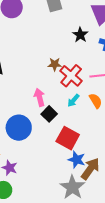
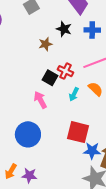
brown star: (55, 64) -> (45, 44), moved
red cross: (71, 76) -> (65, 71), size x0.7
black square: (49, 114) -> (50, 78), moved

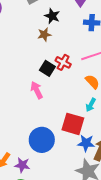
black star: (64, 29) -> (52, 16), moved
cyan arrow: (74, 94) -> (91, 105), moved
blue circle: (28, 134) -> (42, 140), moved

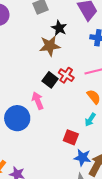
brown star: (44, 35) -> (50, 46), size x1.5
red square: (73, 124) -> (71, 137), size x0.7
blue circle: (42, 140) -> (17, 118), moved

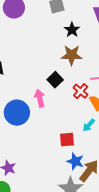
brown star: (50, 46) -> (72, 55), moved
red cross: (66, 75) -> (81, 91), moved
red square: (71, 137) -> (67, 140), turned -35

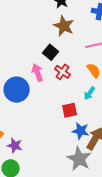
brown star: (72, 55) -> (64, 26), turned 30
red cross: (81, 91) -> (62, 72), moved

